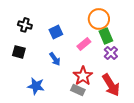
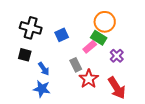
black cross: (25, 25) -> (31, 28), size x1.5
green rectangle: (106, 36) -> (99, 38), moved, turned -35
blue arrow: (55, 59) -> (44, 69), moved
gray rectangle: (78, 90) -> (76, 65), moved, turned 40

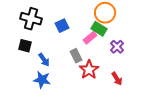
red arrow: (117, 88) -> (117, 79), size x0.6

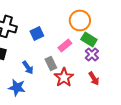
green rectangle: (99, 29) -> (89, 39), moved
blue arrow: (44, 60) -> (28, 67), moved
red arrow: (117, 79) -> (94, 78), moved

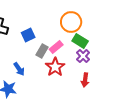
gray rectangle: (51, 63) -> (42, 51), moved, turned 56
red star: (64, 77) -> (55, 67), moved
red arrow: (94, 78) -> (85, 80), turned 40

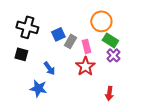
pink rectangle: (56, 47) -> (86, 46), turned -64
gray rectangle: (42, 51) -> (70, 41), moved
red arrow: (85, 80) -> (109, 93), moved

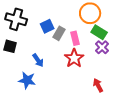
red arrow: (109, 93) -> (98, 85), turned 144

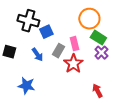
black cross: (16, 19) -> (28, 21), moved
gray rectangle: (59, 33) -> (58, 51), moved
blue arrow: (38, 60) -> (37, 55), moved

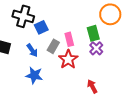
orange circle: (89, 19) -> (110, 14), moved
green rectangle: (98, 38) -> (93, 33), turned 42
blue star: (26, 86) -> (34, 75), moved

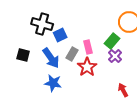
green rectangle: (93, 33) -> (112, 41), turned 56
blue arrow: (32, 50) -> (51, 58), size x1.5
red arrow: (92, 86) -> (123, 90), moved

